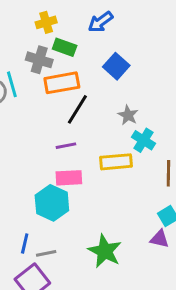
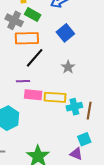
cyan cross: (143, 140) -> (74, 107), moved, turned 35
pink rectangle: (69, 178) -> (33, 95), moved

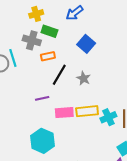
orange rectangle: (27, 38) -> (48, 56), size x0.6
gray star: (68, 67) -> (84, 78), moved
purple line: (23, 81) -> (42, 98), moved

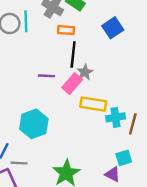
black line: (59, 75) -> (73, 54), turned -40
gray star: (84, 78) -> (85, 72), moved
pink rectangle: (64, 113) -> (72, 84), moved, turned -60

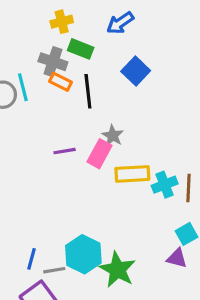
orange rectangle: (66, 30) -> (60, 82), moved, turned 35
black line: (73, 54) -> (88, 91), moved
cyan hexagon: (34, 124) -> (83, 254), moved

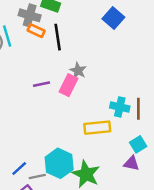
blue square: (136, 71) -> (113, 18), moved
yellow rectangle: (132, 174) -> (97, 128), moved
cyan cross: (165, 185) -> (120, 107), turned 36
blue line: (32, 259) -> (19, 169), turned 35

